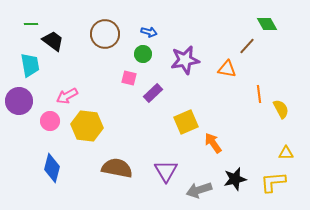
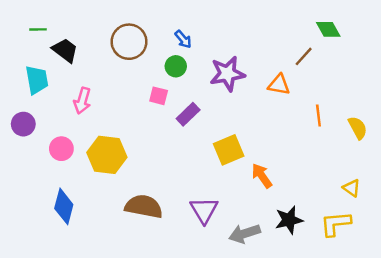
blue arrow: (149, 32) -> (183, 39), turned 35
pink arrow: (67, 96) -> (82, 101), moved, turned -45
purple circle: (19, 101) -> (23, 124), size x0.7
yellow semicircle: (281, 109) -> (358, 128), moved
yellow triangle: (286, 153) -> (352, 188), turned 35

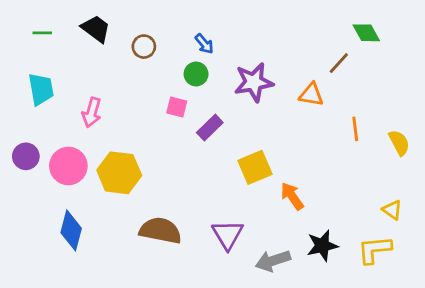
brown circle: (129, 42) -> (144, 47), size x0.6
black trapezoid: (65, 50) -> (96, 29), moved
purple circle: (23, 124) -> (26, 156), moved
pink circle: (61, 149) -> (68, 166), size x1.4

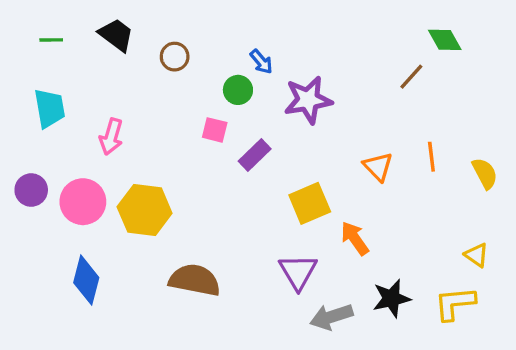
blue arrow: (204, 44) -> (261, 62), moved
orange triangle: (311, 95) -> (378, 167), moved, turned 36
purple triangle: (228, 235) -> (298, 272), moved

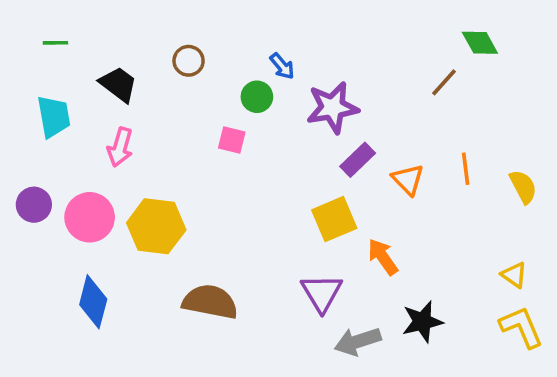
black trapezoid: (116, 35) -> (118, 84), moved
purple rectangle: (255, 155) -> (358, 160), moved
yellow L-shape: (455, 303) -> (521, 327), moved, turned 72

